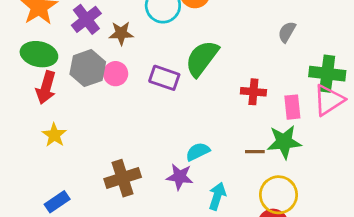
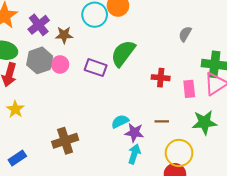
green star: (284, 142) -> (204, 122), moved
purple star: (180, 177) -> (134, 133), moved

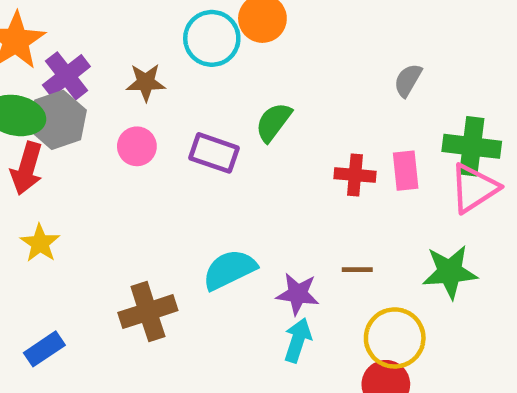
purple cross: (39, 25) -> (66, 76), moved
green semicircle: (123, 53) -> (273, 122), size x0.7
gray hexagon: (40, 60) -> (58, 120), moved
pink rectangle: (189, 89) -> (406, 171), moved
cyan semicircle: (120, 121) -> (229, 270), moved, size x1.4

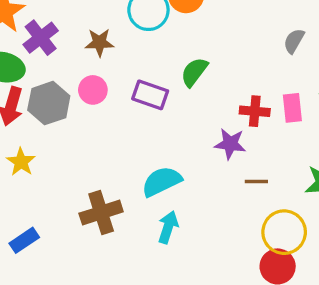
gray hexagon: (58, 120) -> (49, 103), moved
purple star: (298, 294) -> (230, 144), moved
cyan arrow: (298, 340) -> (168, 227), moved

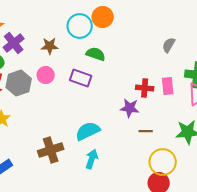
green semicircle: (194, 72) -> (96, 54), moved, turned 72

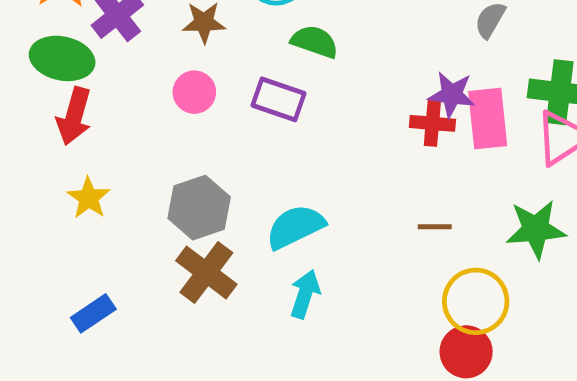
gray hexagon: (19, 83) -> (199, 208), moved
pink rectangle: (168, 86) -> (488, 119), size x1.4
purple star: (130, 108) -> (452, 95), moved
brown cross: (51, 150) -> (206, 272), turned -35

